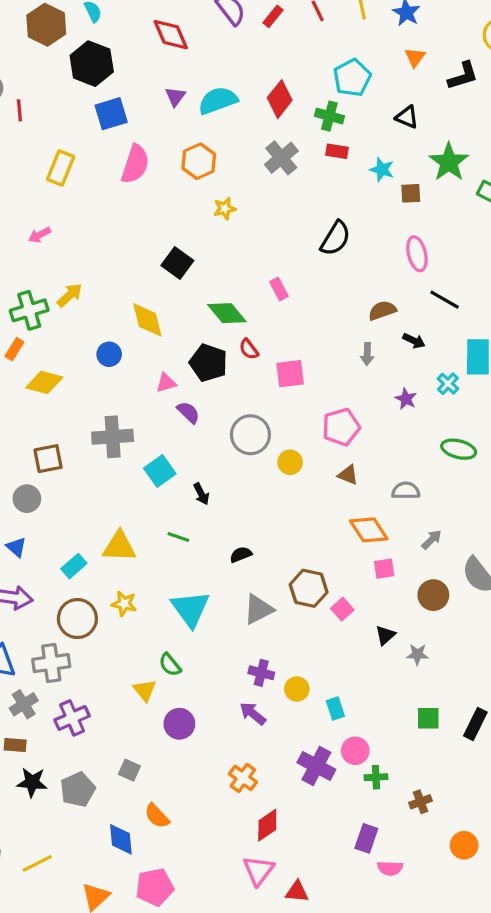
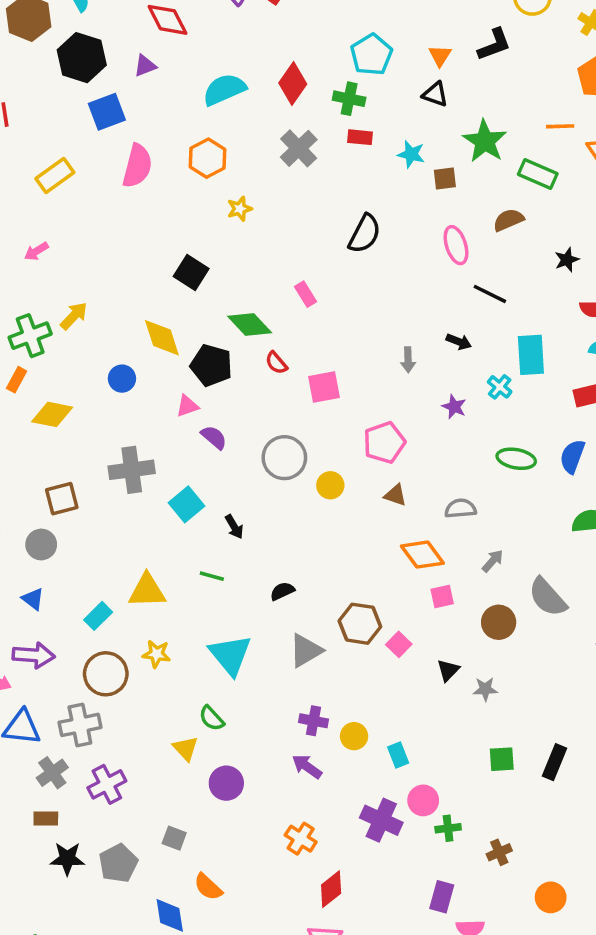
orange triangle: (415, 57) -> (440, 56), moved
purple triangle: (175, 97) -> (145, 66), moved, turned 35
yellow rectangle: (61, 168) -> (55, 176), turned 36
brown semicircle: (382, 310) -> (508, 220), moved
black pentagon: (208, 363) -> (211, 365), moved

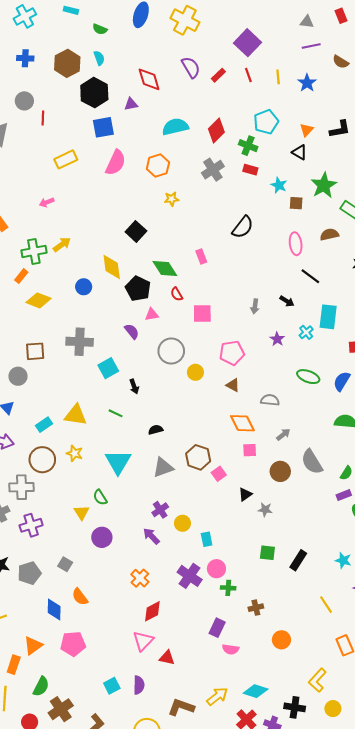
pink triangle: (187, 406) -> (152, 314), moved
purple cross: (313, 721) -> (160, 510), turned 35

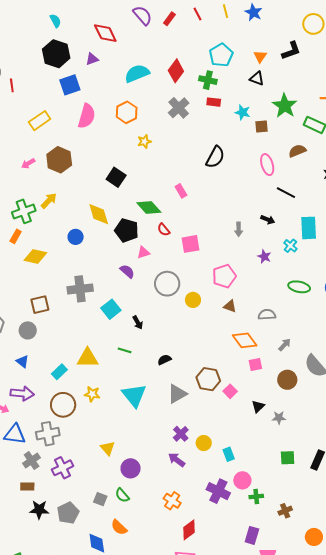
brown hexagon: (67, 63) -> (59, 160), moved
green semicircle: (100, 497) -> (122, 495), moved

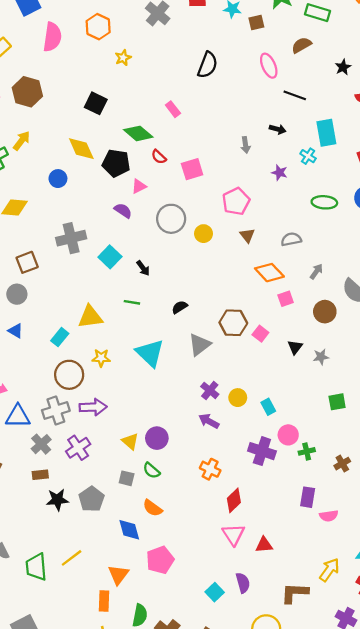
brown triangle: (230, 306) -> (247, 235), turned 40
purple arrow: (22, 393) -> (93, 407), moved
yellow triangle: (108, 448) -> (130, 441), moved

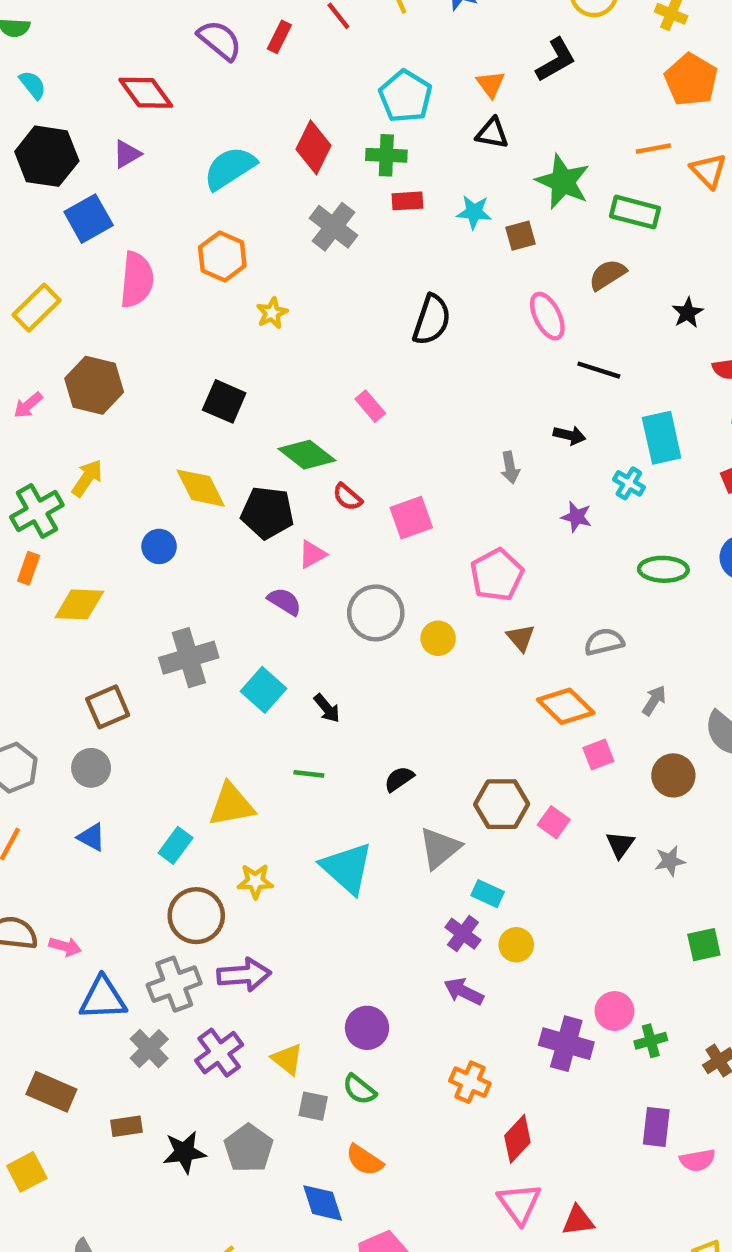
cyan rectangle: (268, 407) -> (488, 894), moved, turned -35
yellow triangle: (130, 441) -> (287, 1059), moved
brown rectangle: (40, 475) -> (126, 1126), moved

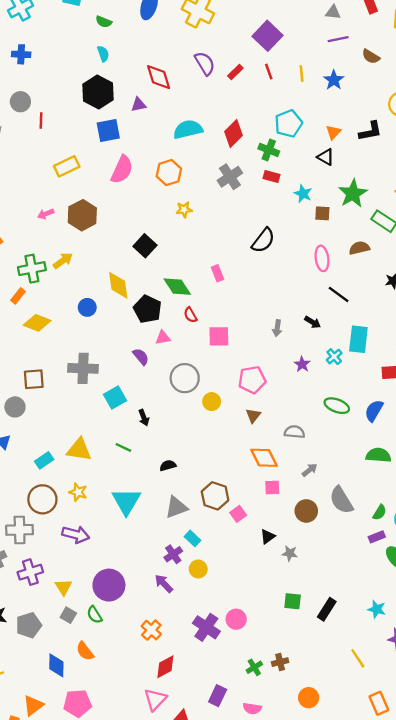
purple arrow: (244, 975) -> (76, 534), moved
purple circle: (367, 1028) -> (109, 585), size x1.4
green cross: (651, 1041) -> (254, 667), moved, turned -35
purple rectangle: (656, 1127) -> (218, 696), moved

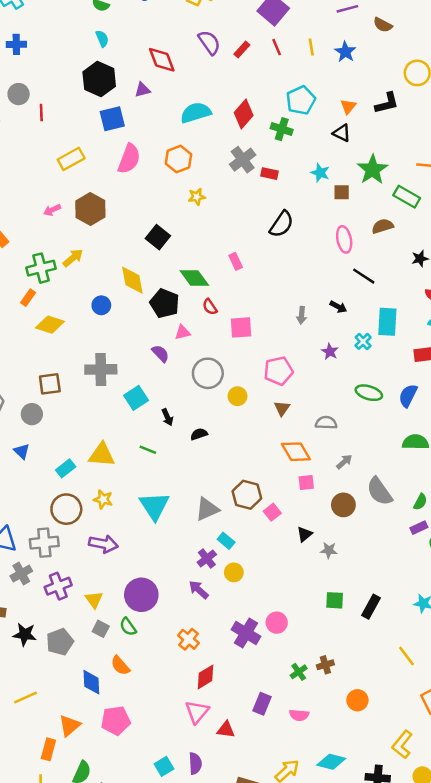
red rectangle: (271, 176) -> (270, 174), moved
black semicircle: (168, 465) -> (199, 434), moved

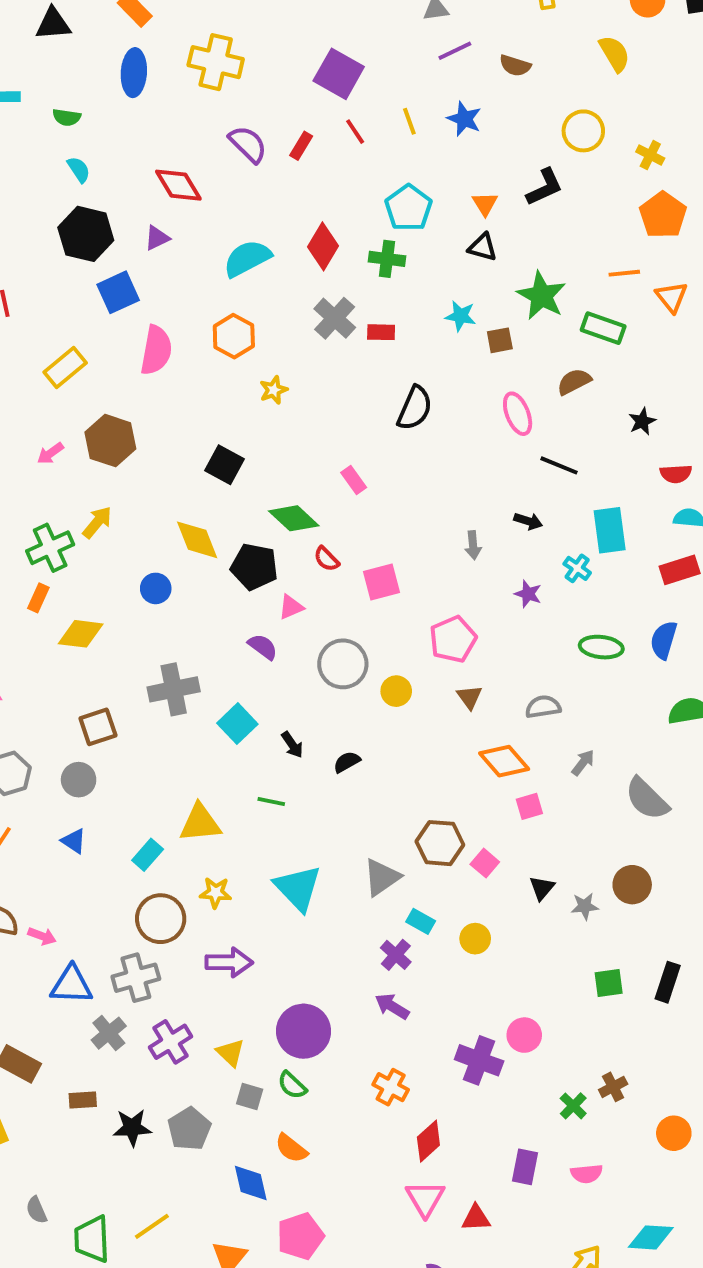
brown circle: (343, 505) -> (632, 885), moved
yellow circle: (234, 572) -> (475, 939), moved

